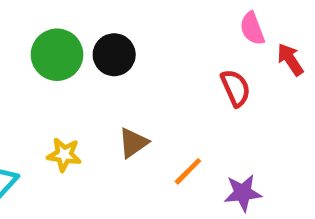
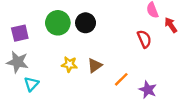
yellow star: (64, 155) -> (69, 64), moved
purple star: (243, 193) -> (148, 90), turned 30

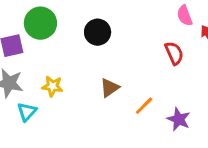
green circle: (58, 23) -> (40, 23), moved
yellow star: (69, 64) -> (52, 86), moved

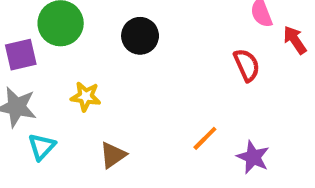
yellow star: (52, 86) -> (86, 96), moved
brown triangle: (110, 88) -> (113, 155), moved

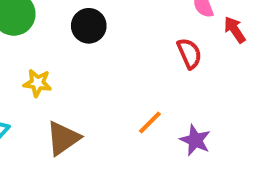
brown triangle: (113, 155) -> (63, 138), size x1.4

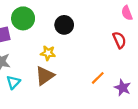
yellow star: (37, 83) -> (48, 53), moved
brown triangle: (63, 138) -> (45, 76), moved

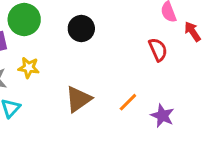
yellow star: (48, 53) -> (29, 68), moved
brown triangle: (45, 76) -> (78, 99), moved

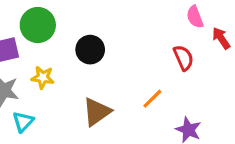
black circle: (81, 29) -> (90, 50), moved
orange line: (128, 102) -> (152, 99), moved

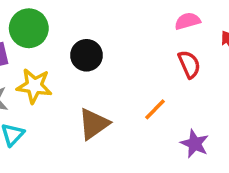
pink semicircle: (195, 17) -> (187, 21), moved, turned 95
yellow star: (43, 77) -> (34, 86), size x1.4

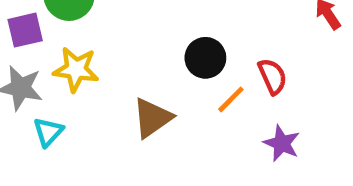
black circle: (86, 55) -> (205, 58), moved
red semicircle: (189, 64) -> (272, 76), moved

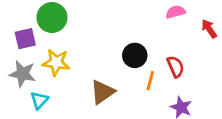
orange line: (231, 99) -> (150, 81), turned -30

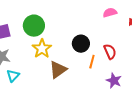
green circle: (52, 18) -> (34, 26), moved
yellow star: (56, 62) -> (42, 49), moved, turned 30

